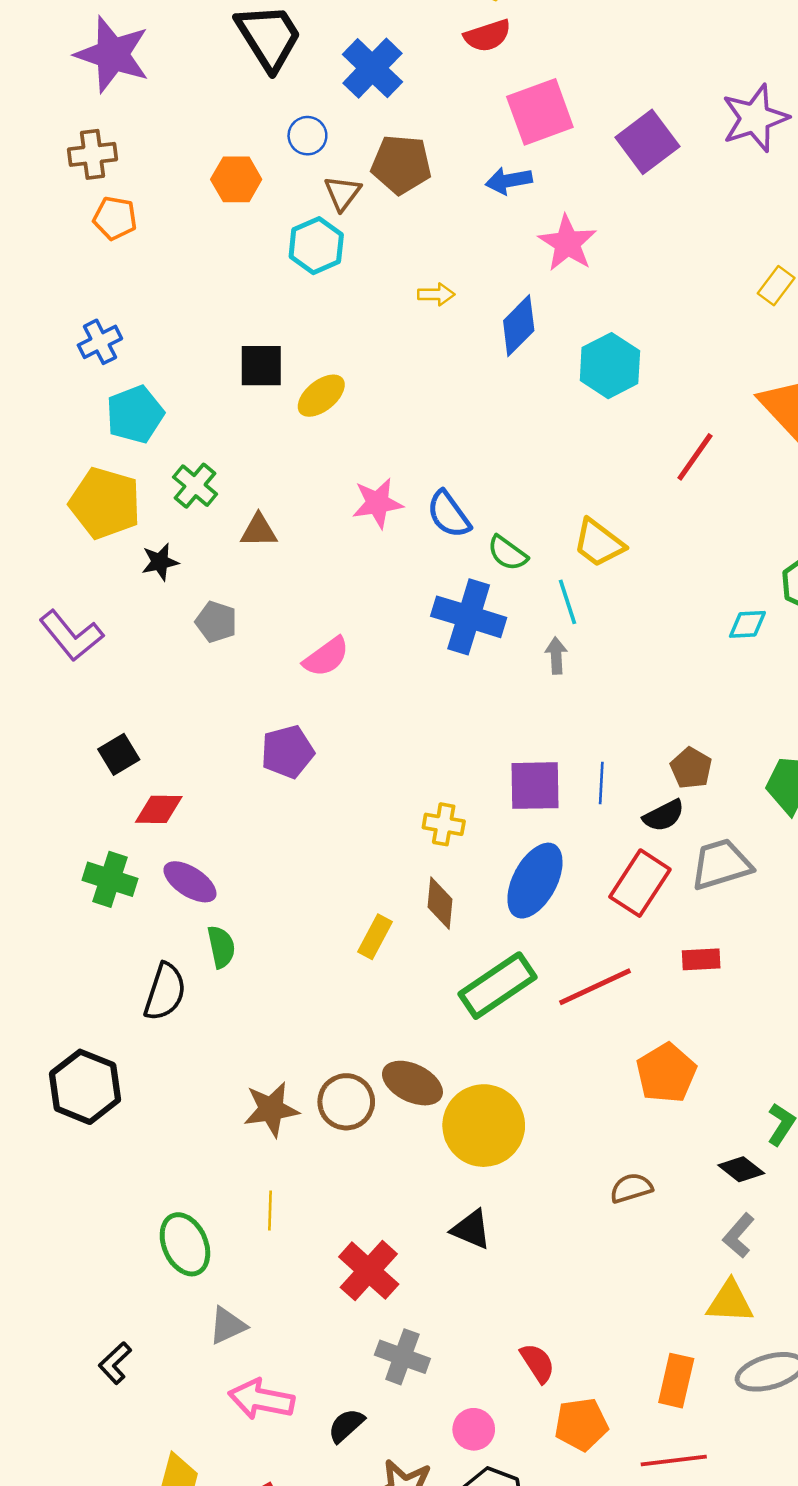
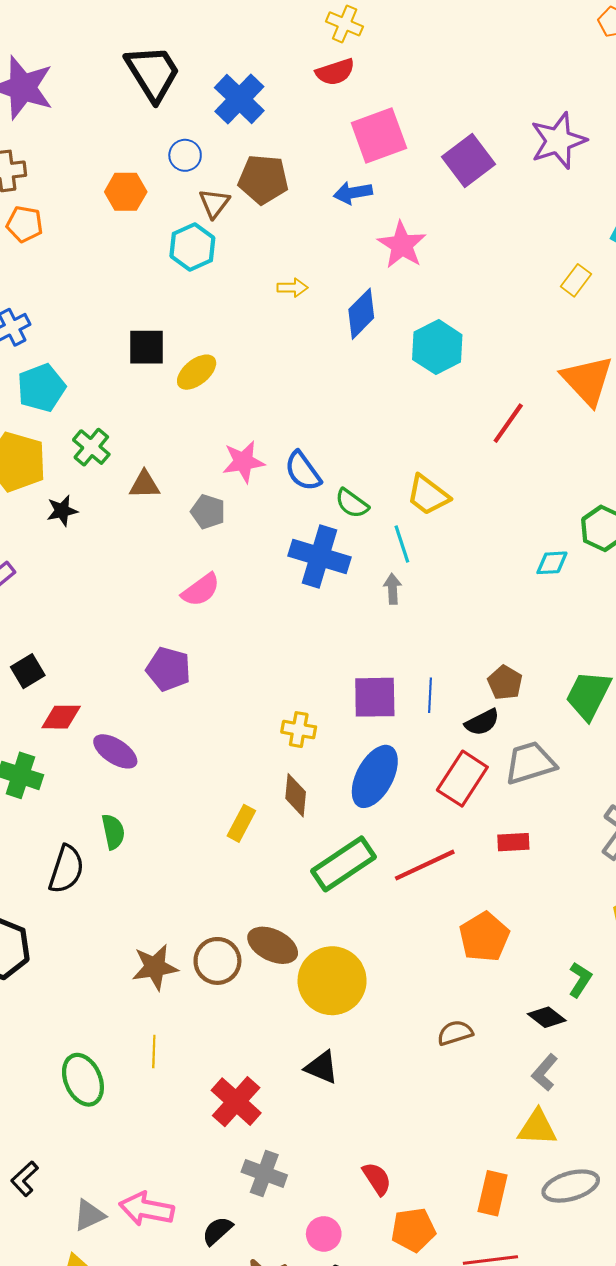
gray pentagon: (216, 622) -> (208, 512), moved
purple pentagon: (287, 752) -> (168, 669), turned 30
purple ellipse: (190, 882) -> (115, 751), moved
gray triangle: (227, 1326) -> (89, 1215), moved

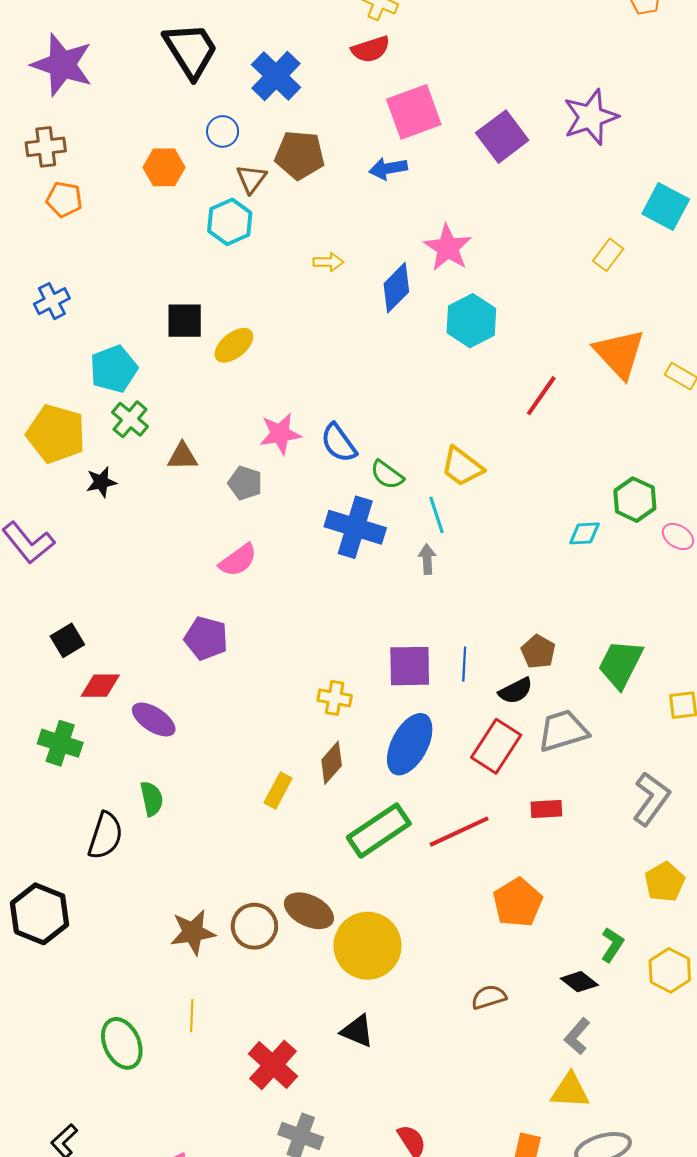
pink star: (402, 245) -> (448, 248), moved
cyan pentagon: (41, 388) -> (114, 369), moved
brown diamond: (296, 795) -> (332, 763), turned 36

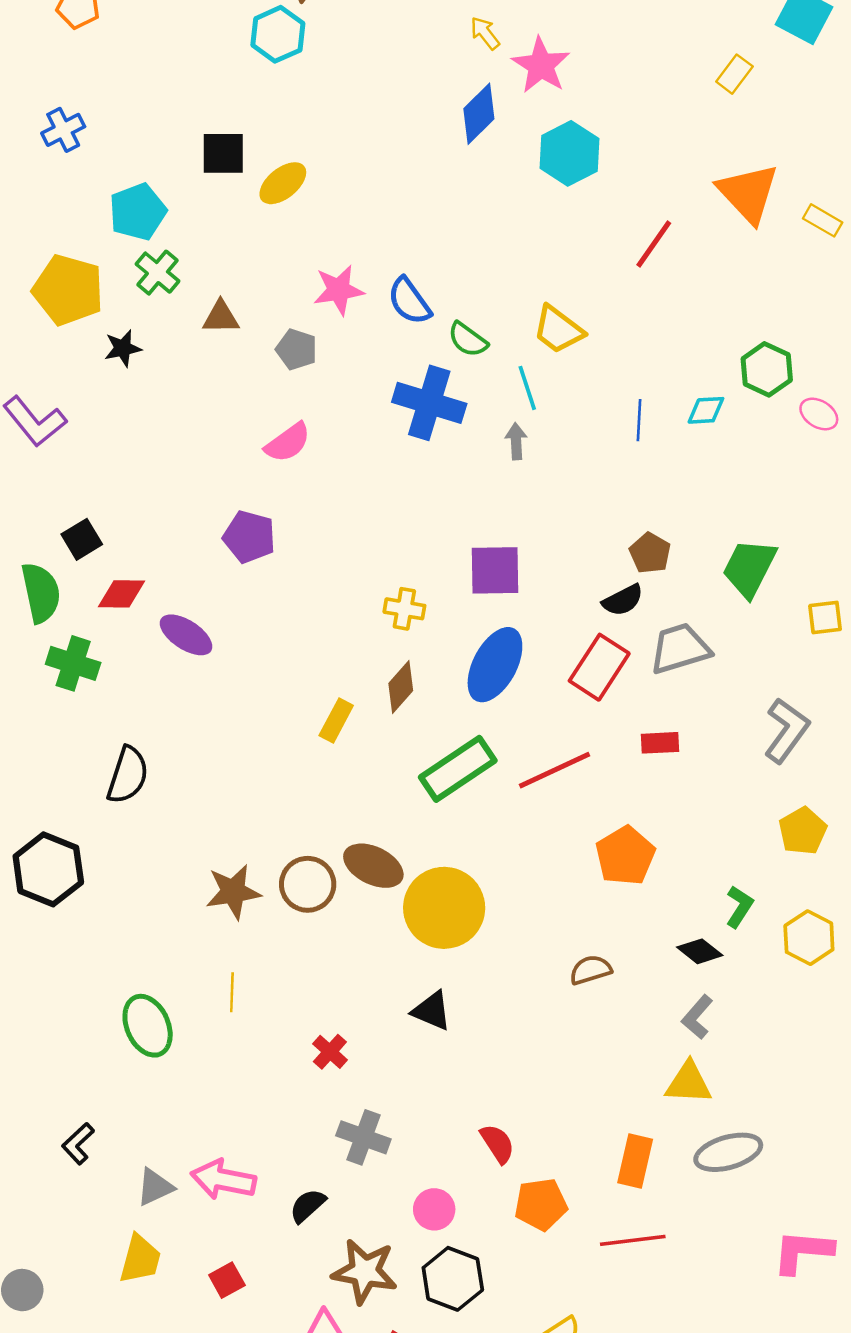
yellow arrow: (328, 262) -> (485, 33), moved, turned -128
blue line: (464, 664) -> (639, 420), moved
green semicircle: (152, 799) -> (41, 593), moved, size x1.4
red cross: (273, 1065) -> (330, 1052), size x0.6

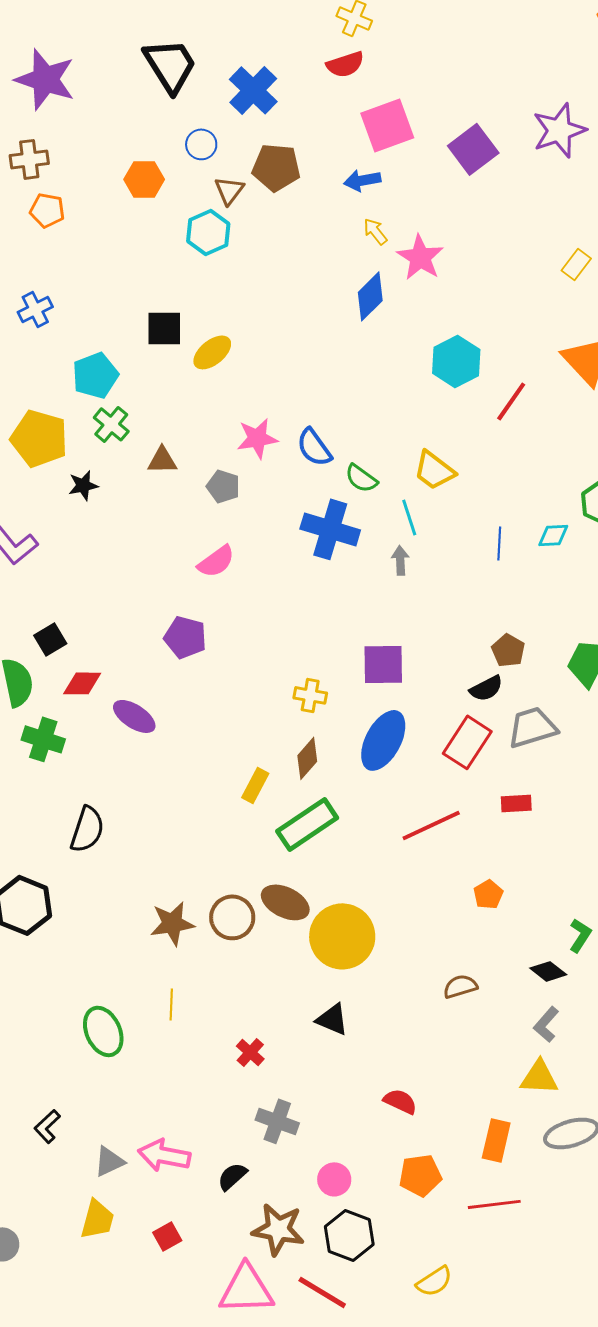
cyan hexagon: (569, 153) -> (456, 361), moved
green rectangle: (458, 769) -> (307, 824), moved
orange pentagon: (625, 856) -> (488, 894), size x0.6
red semicircle: (497, 1144) -> (400, 1101), moved, turned -32

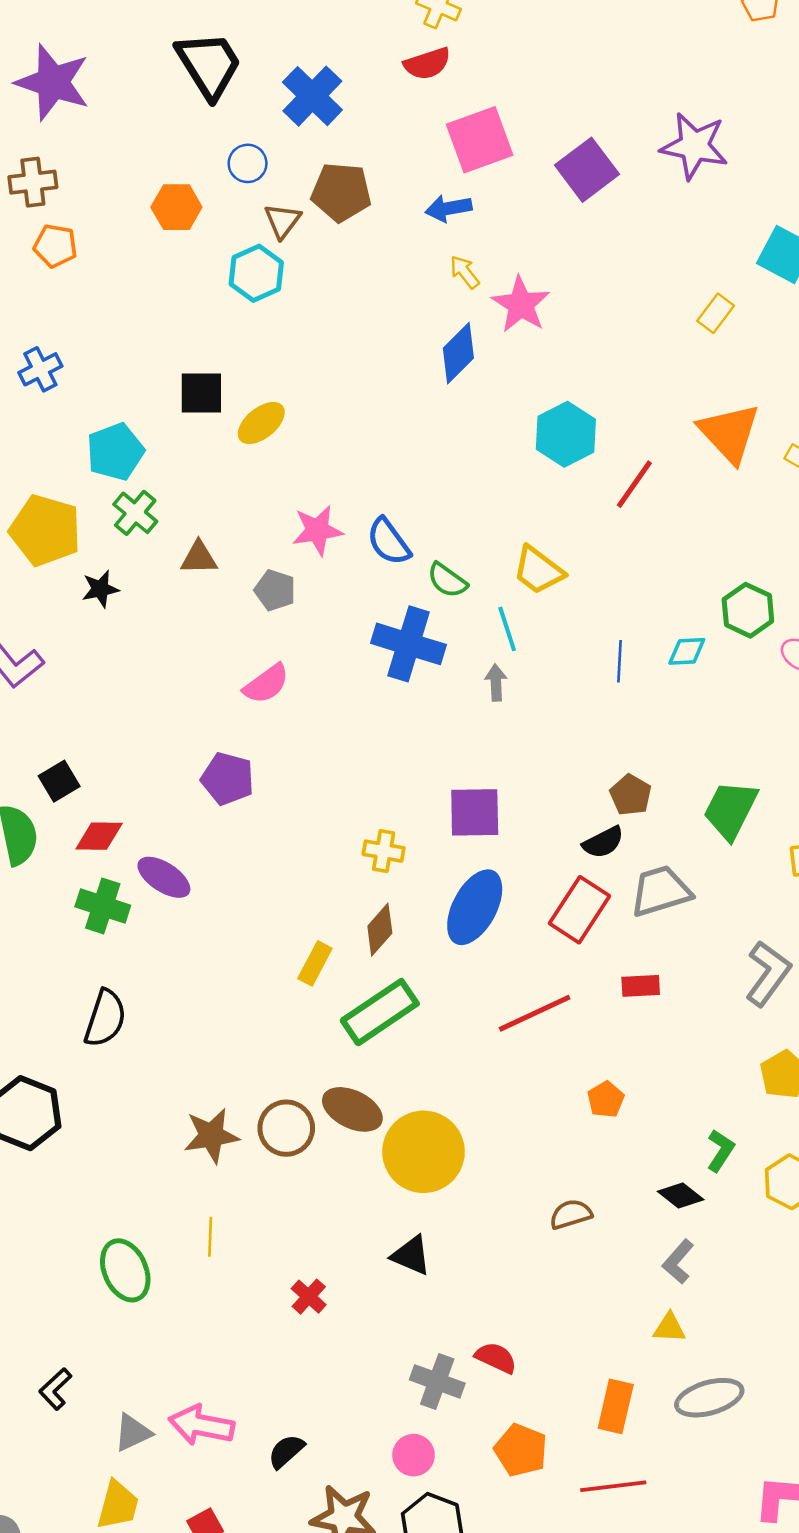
purple star: (559, 130) -> (694, 146), turned 30
green cross: (43, 739) -> (103, 906), moved
yellow triangle: (539, 1077) -> (669, 1328), size x0.7
gray cross: (277, 1121) -> (437, 1381), moved
orange pentagon: (420, 1175) -> (521, 1450), turned 30

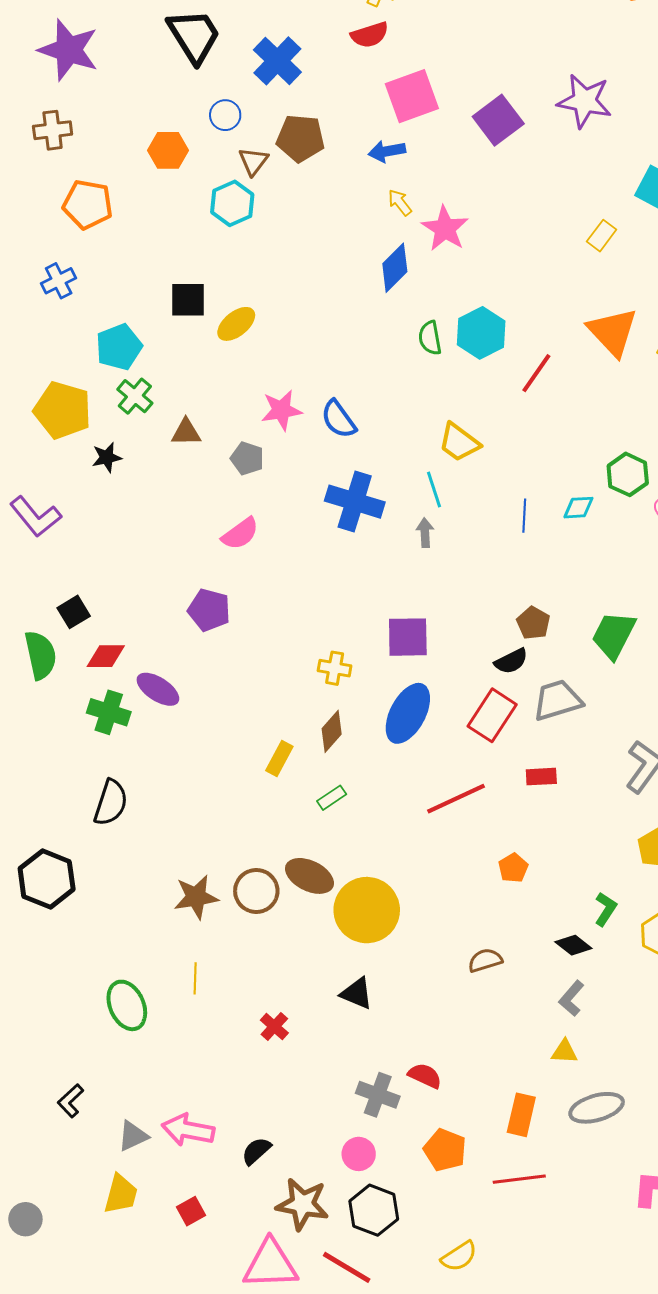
orange pentagon: (55, 246) -> (88, 204), moved, size x1.4
green semicircle: (447, 580) -> (430, 338), moved, turned 44
green rectangle: (380, 1012) -> (332, 798), size x0.5

